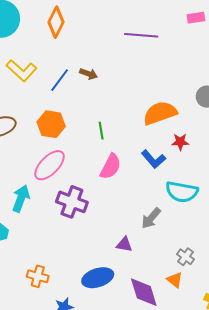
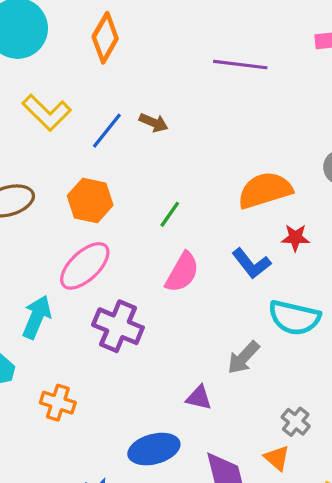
green line: (101, 131) -> (170, 214), turned 42
orange cross: (38, 276) -> (58, 403), moved

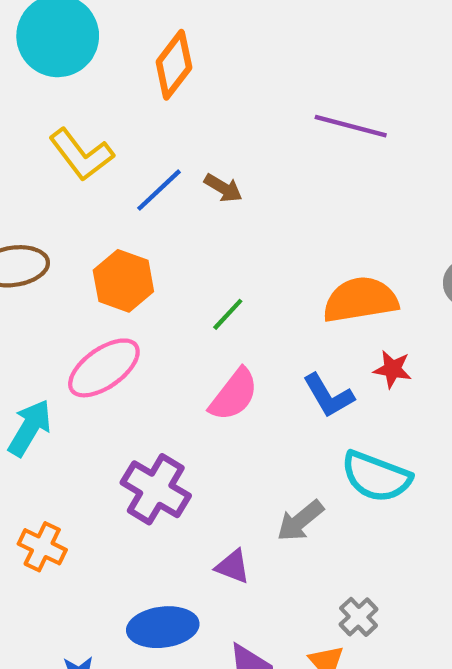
purple cross: (118, 326) -> (156, 489), moved

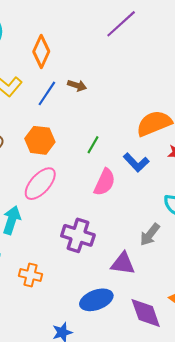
orange diamond: (174, 65) -> (41, 52), moved
purple line: (351, 126) -> (121, 24), moved, turned -44
blue L-shape: (328, 396) -> (136, 162), moved
purple triangle: (233, 566) -> (123, 264), size x1.4

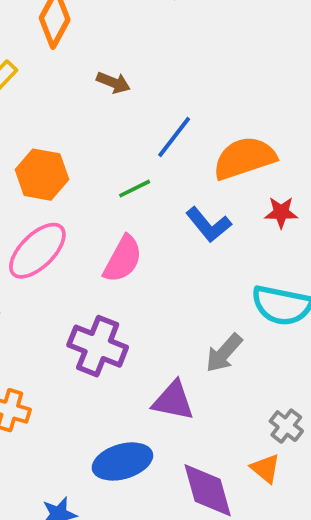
blue line: (47, 93) -> (174, 137), moved
green line: (93, 145) -> (135, 189), turned 30
pink semicircle: (105, 182) -> (123, 259), moved

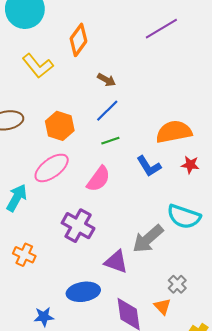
blue line: (174, 137) -> (107, 111), moved
gray arrow: (224, 353) -> (148, 239), size x1.4

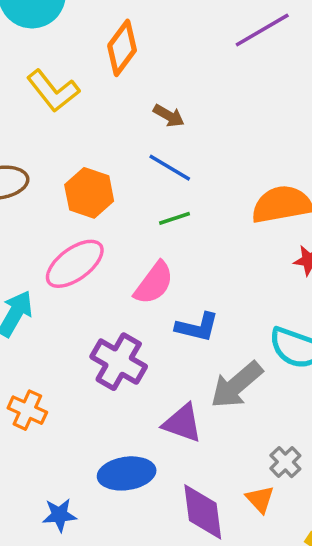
blue line: (107, 111) -> (170, 168), turned 75
blue L-shape: (149, 166) -> (197, 327), moved, turned -45

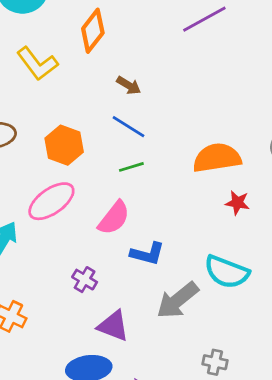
purple cross: (119, 362) -> (85, 280), size x0.6
purple triangle: (182, 423) -> (113, 326), moved
gray cross: (285, 462) -> (215, 362), turned -35

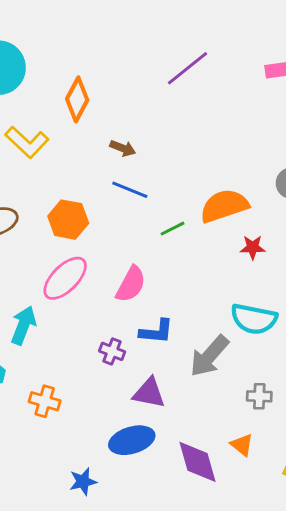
green line: (131, 167) -> (173, 229), moved
blue L-shape: (147, 254) -> (156, 332), moved
gray cross: (215, 362) -> (259, 396), moved

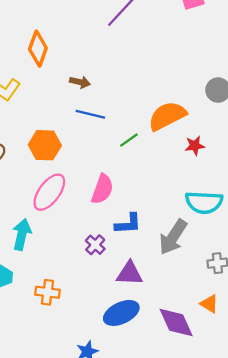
purple cross: (112, 351) -> (95, 245), turned 30

